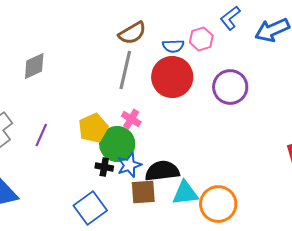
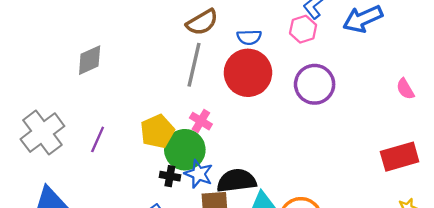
pink hexagon: (201, 39) -> (303, 29), moved
blue star: (129, 165) -> (199, 174), turned -30

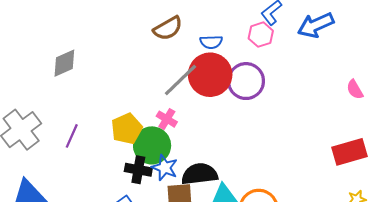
gray line: (194, 65) -> (181, 80), moved, turned 33
purple circle: (315, 84) -> (246, 81), moved
black cross: (170, 176) -> (138, 170), size x1.4

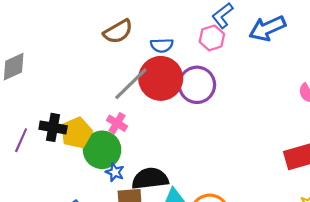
blue star: (165, 168) -> (115, 172), size x0.7
black cross: (138, 170) -> (53, 127), moved

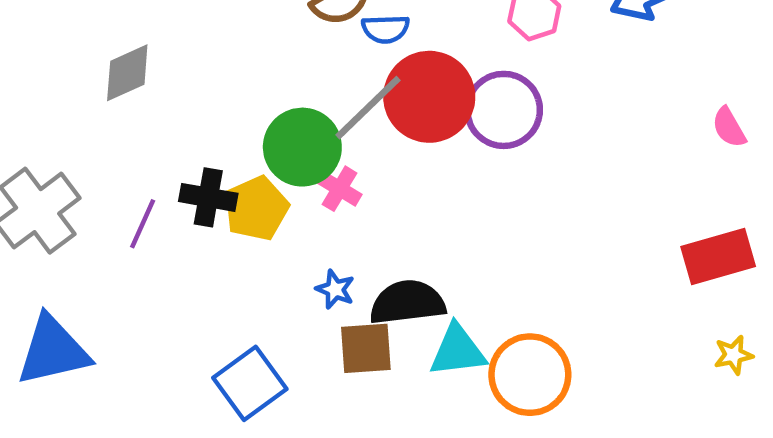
blue semicircle: (162, 45) -> (385, 29), moved
green circle: (102, 150) -> (302, 147), moved

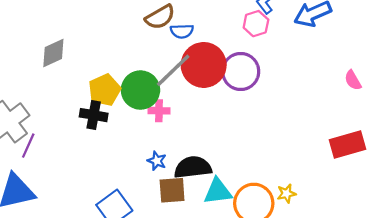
pink cross: (340, 189) -> (159, 111), turned -30
yellow pentagon: (256, 208) -> (105, 90), moved
purple line: (143, 224) -> (28, 146), moved
yellow star: (733, 355) -> (286, 194), moved

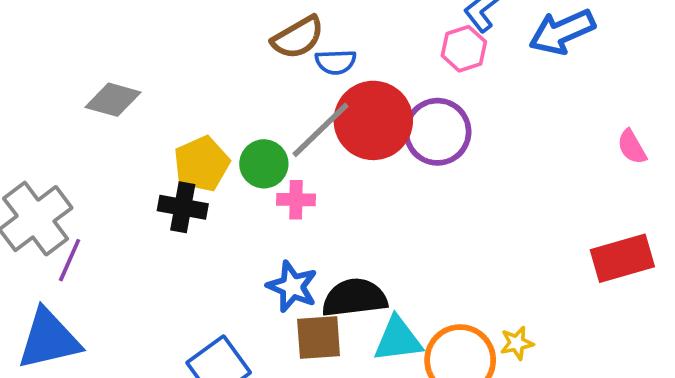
gray diamond: (53, 53) -> (113, 100), turned 40
green circle: (140, 90) -> (264, 164), size x0.7
blue star: (157, 161) -> (292, 287), size x1.5

